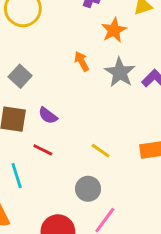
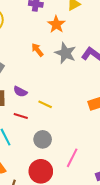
yellow line: (101, 151) -> (45, 104), moved
gray circle: (88, 189) -> (43, 139), moved

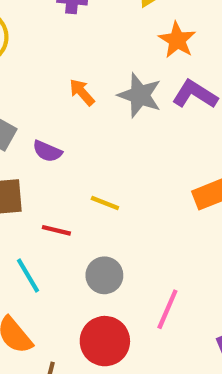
orange star: (56, 24) -> (177, 40), moved
purple semicircle: (20, 92) -> (47, 151), moved

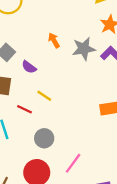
gray star: (140, 95) -> (84, 49), turned 30
yellow line: (105, 203) -> (44, 96), moved

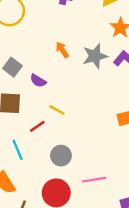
red line: (25, 109) -> (37, 126), turned -56
pink line: (73, 163) -> (94, 180), turned 50

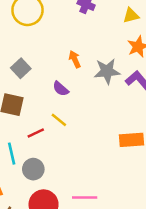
purple semicircle: (38, 81) -> (61, 89), moved
gray circle: (61, 156) -> (33, 169), moved

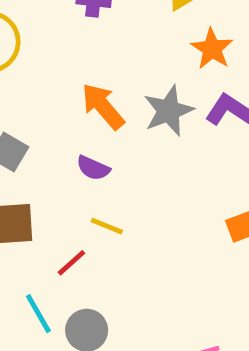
orange arrow: (75, 59) -> (103, 106), size x1.5

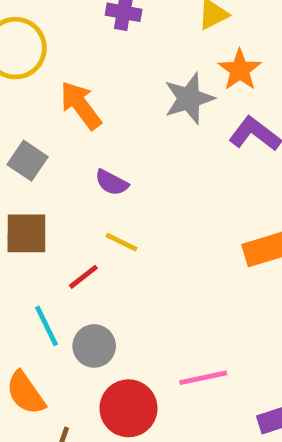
orange arrow: (103, 106) -> (81, 105), moved
gray star: (169, 111) -> (189, 98), moved

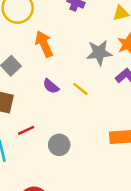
yellow line: (122, 242) -> (80, 89), moved
gray circle: (94, 346) -> (59, 145), moved

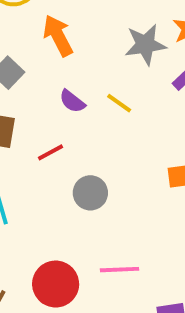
red line: (26, 130) -> (51, 152), moved

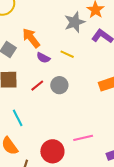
orange arrow: (58, 36) -> (31, 38), moved
gray circle: (90, 193) -> (59, 85), moved

